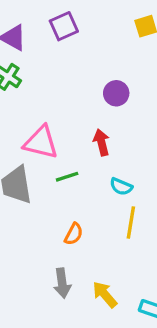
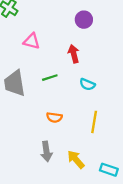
pink triangle: (41, 142) -> (32, 41), moved, size x0.7
yellow line: (131, 223) -> (94, 122), moved
orange semicircle: (74, 234) -> (54, 117), turned 70

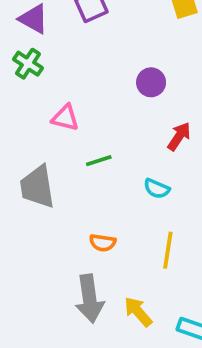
red arrow: (74, 54) -> (179, 136), moved, turned 48
green line: (50, 78) -> (99, 161), moved
gray arrow: (46, 151) -> (90, 299), size x1.4

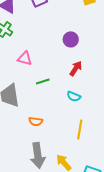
red arrow: (179, 136) -> (76, 68), moved
orange semicircle: (103, 243) -> (36, 121), moved

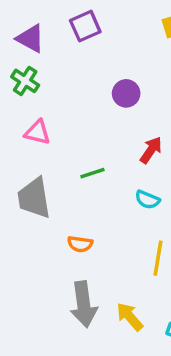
purple circle: (71, 39) -> (126, 93), moved
pink triangle: (25, 58) -> (38, 132), moved

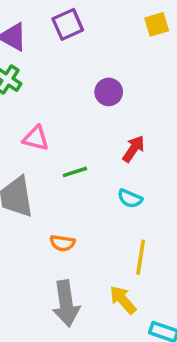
pink triangle: (38, 132) -> (36, 138), moved
yellow arrow: (130, 317) -> (123, 300), moved

